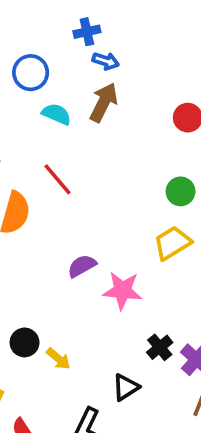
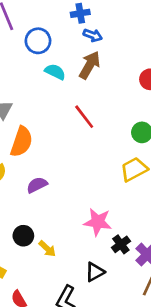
red line: (58, 179) -> (84, 117), moved
purple semicircle: (82, 266) -> (37, 185), moved
pink star: (122, 291) -> (98, 222), moved

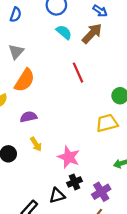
black cross: (121, 244) -> (75, 182), moved
yellow arrow: (47, 249) -> (36, 144), moved

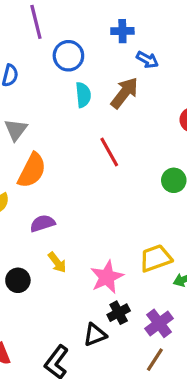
blue arrow: (100, 11) -> (147, 60), moved
cyan semicircle: (64, 32) -> (83, 95), turned 49
yellow trapezoid: (107, 123) -> (156, 258), moved
pink star: (69, 157) -> (107, 277), turned 30

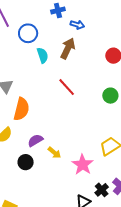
yellow arrow: (57, 262) -> (54, 153), moved
black circle: (18, 280) -> (26, 162), moved
black cross: (119, 313) -> (102, 190), moved

